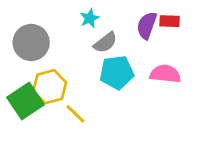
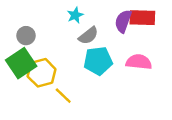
red rectangle: (170, 21) -> (142, 18), size x1.5
gray circle: (31, 42) -> (26, 36), size x0.6
green square: (25, 101) -> (21, 63), moved

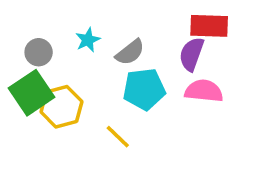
cyan star: (75, 15) -> (88, 40), moved
purple semicircle: (123, 21) -> (192, 54), moved
yellow line: (63, 96) -> (118, 137), moved

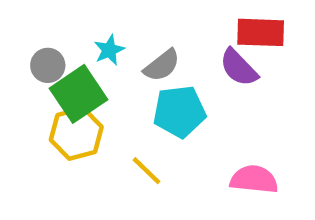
purple semicircle: (192, 54) -> (239, 68), turned -64
pink semicircle: (204, 91) -> (254, 179), moved
green square: (32, 93) -> (78, 94), moved

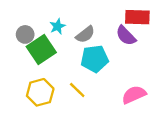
yellow hexagon: (76, 133) -> (40, 92), moved
pink semicircle: (254, 179) -> (134, 95), turned -30

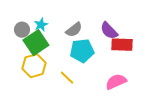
red rectangle: (137, 17) -> (122, 45), moved
cyan star: (58, 26) -> (41, 25), moved
yellow hexagon: (40, 92) -> (34, 66), moved

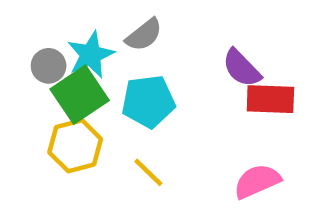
cyan star: (41, 25) -> (91, 55), size x1.5
gray semicircle: (74, 30) -> (144, 35), moved
cyan pentagon: (82, 51) -> (148, 101), moved

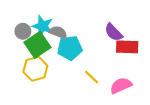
gray semicircle: (144, 35) -> (58, 32), moved, turned -120
cyan star: (91, 55) -> (43, 26), turned -30
yellow line: (148, 172) -> (92, 77), moved

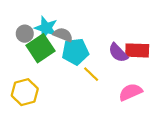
purple semicircle: (114, 32) -> (118, 53), moved
yellow hexagon: (35, 69) -> (25, 92), moved
yellow line: (92, 77) -> (91, 74), moved

